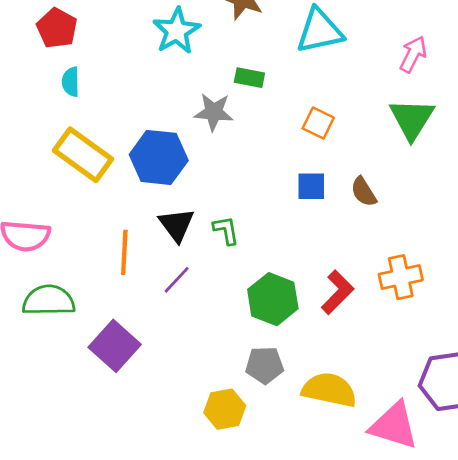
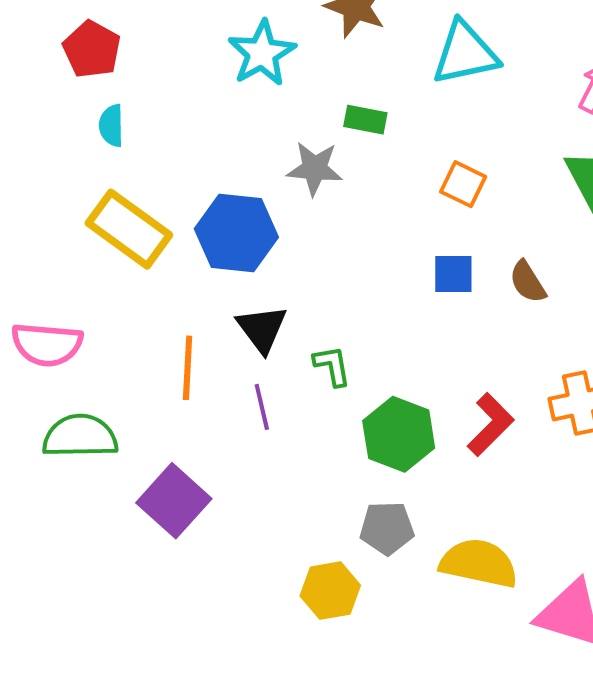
green L-shape: (226, 230) -> (332, 366), moved
purple line: (177, 280) -> (262, 407), turned -56

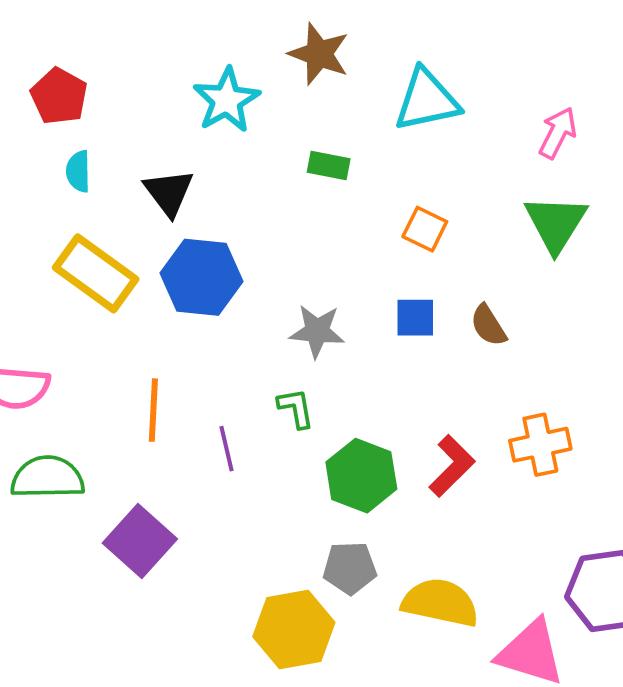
gray star: (315, 169) -> (317, 331), moved
black triangle: (262, 329) -> (169, 193), moved
yellow hexagon: (330, 591) -> (294, 630), size x1.4

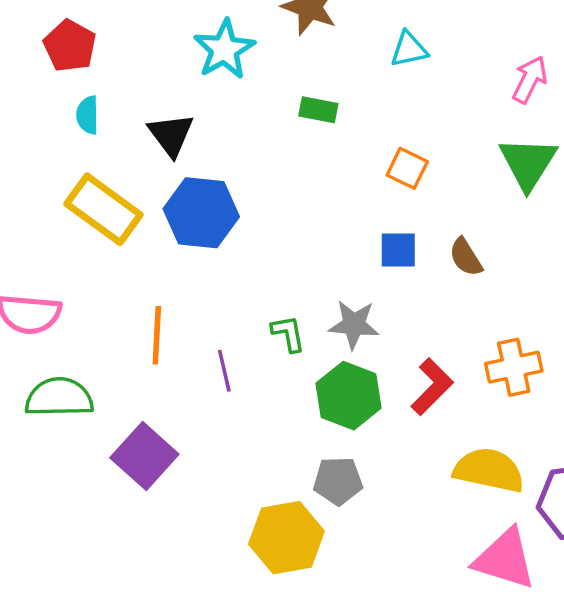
cyan triangle: (427, 100) -> (409, 49), size x0.6
gray star: (317, 331) -> (354, 325), moved
yellow semicircle: (440, 603) -> (489, 470), moved

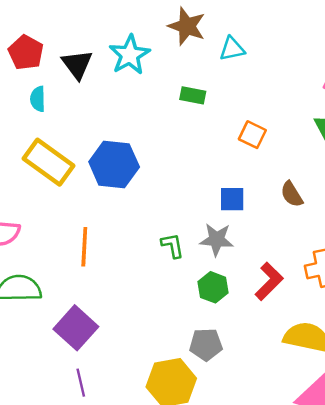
cyan triangle: (409, 49) -> (232, 49), moved
black triangle: (171, 135) -> (77, 64), moved
blue square: (398, 250) -> (232, 199), moved
purple line: (224, 371) -> (81, 383), moved
green hexagon: (349, 396) -> (213, 287), size x0.7

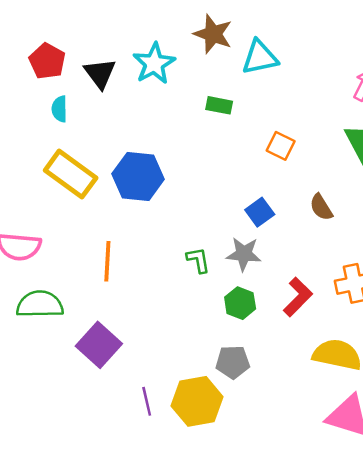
cyan triangle: (232, 49) -> (260, 57), size x1.4
blue square: (232, 199) -> (260, 212), turned -36
purple line: (81, 383) -> (147, 401), moved

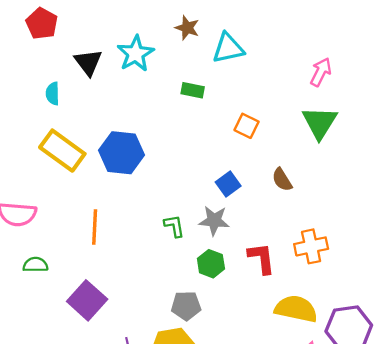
brown star: (213, 34) -> (187, 28), size x0.7
red pentagon: (47, 61) -> (42, 23), moved
red L-shape: (298, 297) -> (262, 258), turned -52
green semicircle: (40, 304) -> (35, 265), size x0.6
gray pentagon: (233, 362) -> (186, 306), moved

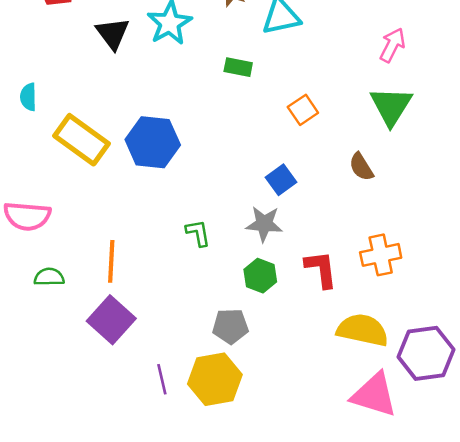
cyan semicircle: (53, 93) -> (28, 97), moved
orange square: (246, 126) -> (303, 110), turned 30
brown semicircle: (282, 180) -> (361, 167), moved
green L-shape: (174, 226) -> (198, 233), moved
orange line: (95, 227) -> (111, 261), moved

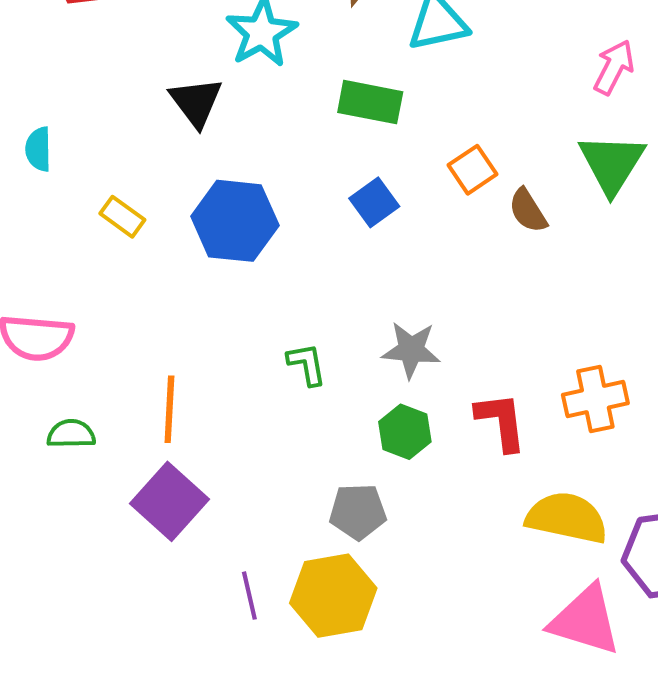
black triangle: (113, 33) -> (196, 102), moved
green rectangle: (238, 67) -> (370, 102), size x1.4
yellow rectangle: (82, 140) -> (122, 217), size x0.5
brown semicircle: (361, 167) -> (528, 211), moved
blue square: (281, 180) -> (374, 202), moved

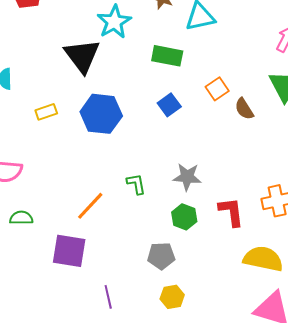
black triangle: (196, 102) -> (82, 56), size x1.4
yellow rectangle: (122, 217) -> (46, 112), turned -55
orange line: (169, 409) -> (90, 206), moved, turned 40
purple square: (169, 501) -> (69, 251), turned -33
yellow hexagon: (333, 596) -> (172, 297), moved, size x0.6

